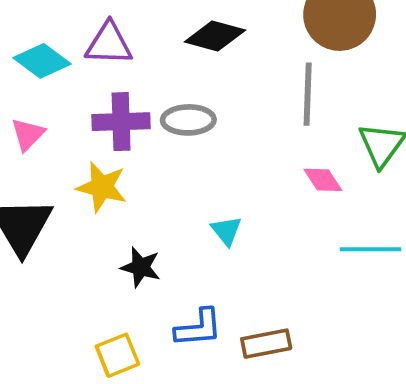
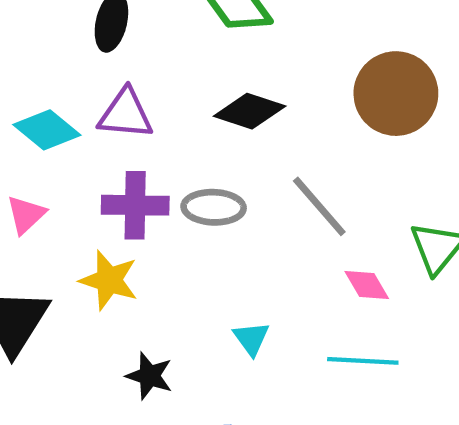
gray line: (308, 94) -> (319, 206), moved, turned -46
cyan line: (370, 249) -> (363, 361), moved

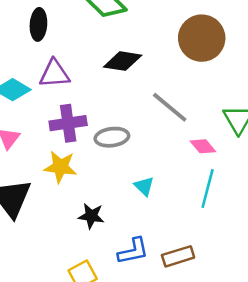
gray ellipse: (214, 207) -> (112, 137), moved
cyan line: (363, 361) -> (208, 188), turned -69

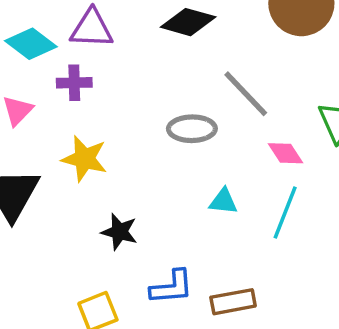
purple cross: (68, 123) -> (74, 83), moved, size x0.7
gray ellipse: (112, 137) -> (192, 129), moved
cyan triangle: (144, 186) -> (223, 201), moved, turned -45

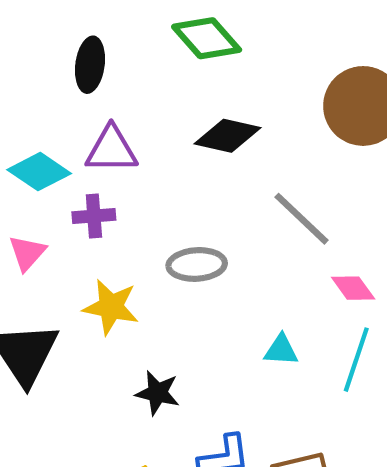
gray ellipse: (192, 129) -> (197, 264), moved

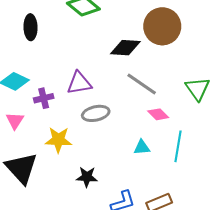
black diamond: (227, 136) -> (125, 48), moved
purple triangle: (111, 150) -> (79, 83), moved
pink diamond: (353, 288) -> (158, 114), moved

